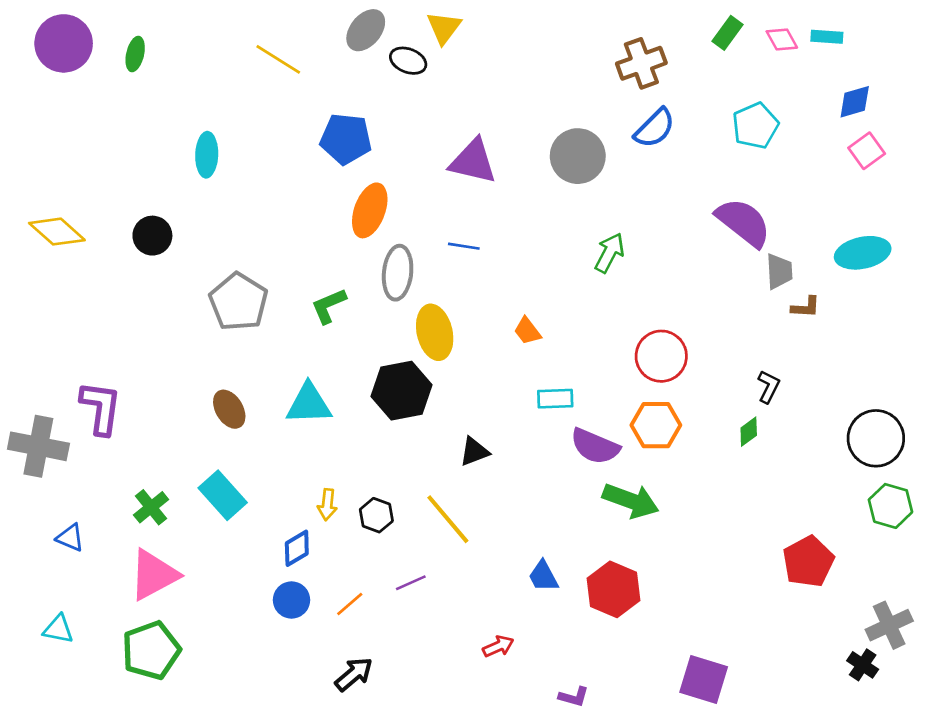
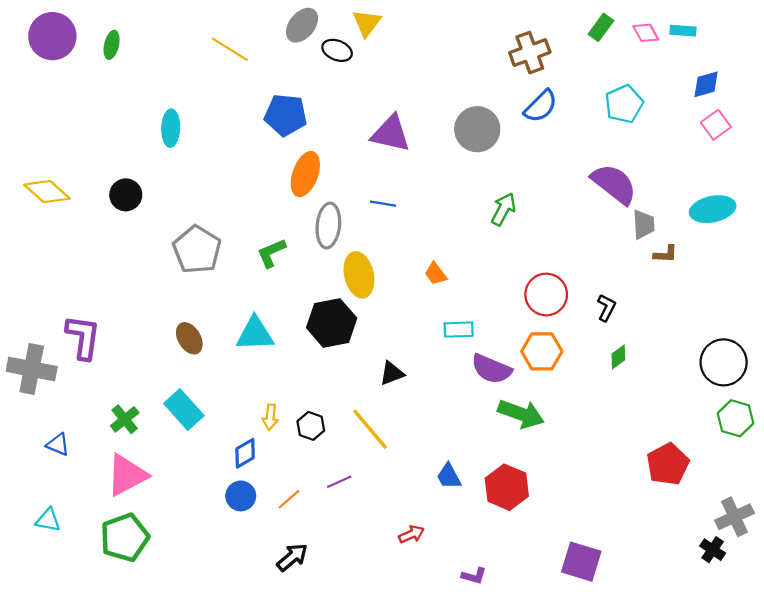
black L-shape: (769, 387) -> (606, 308), moved

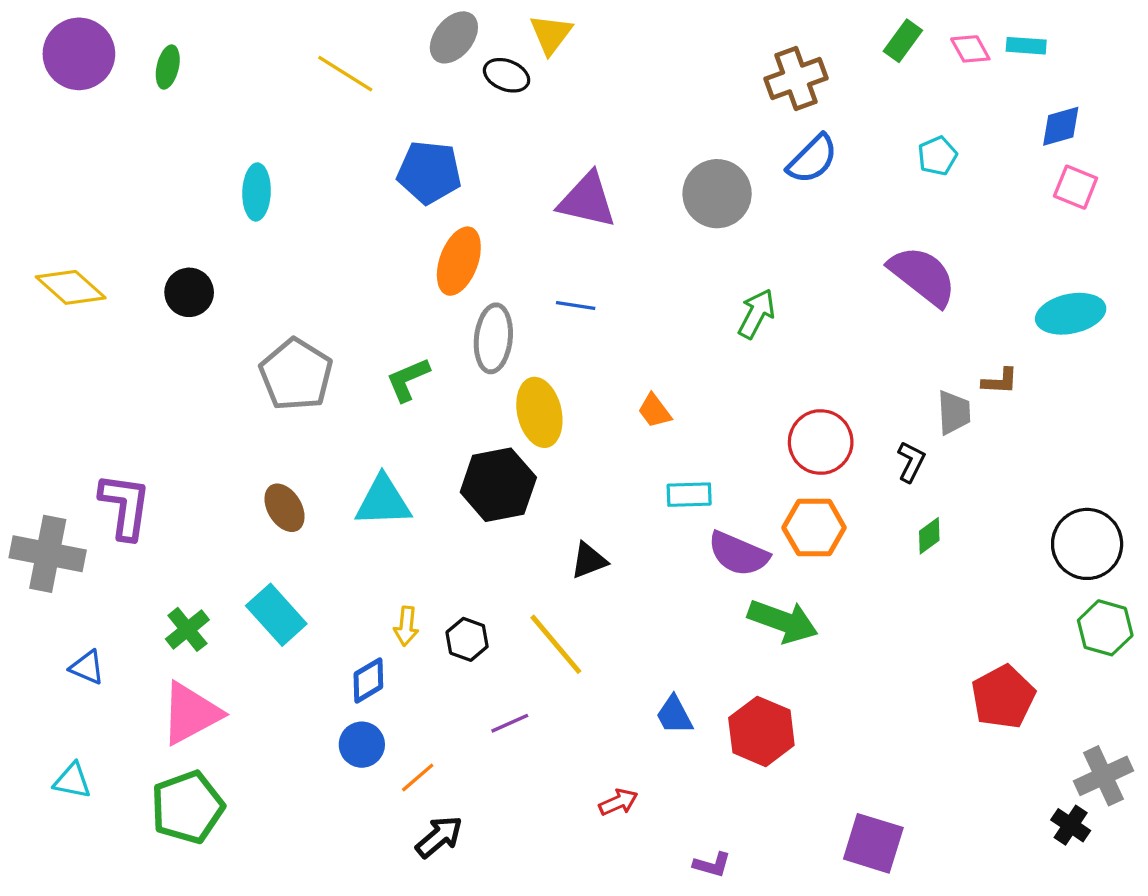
cyan pentagon: (624, 104) -> (937, 156), size x0.7
pink square: (716, 125) -> (1076, 187), turned -32
gray trapezoid: (644, 224) -> (954, 412), moved
orange line: (289, 499) -> (418, 777), moved

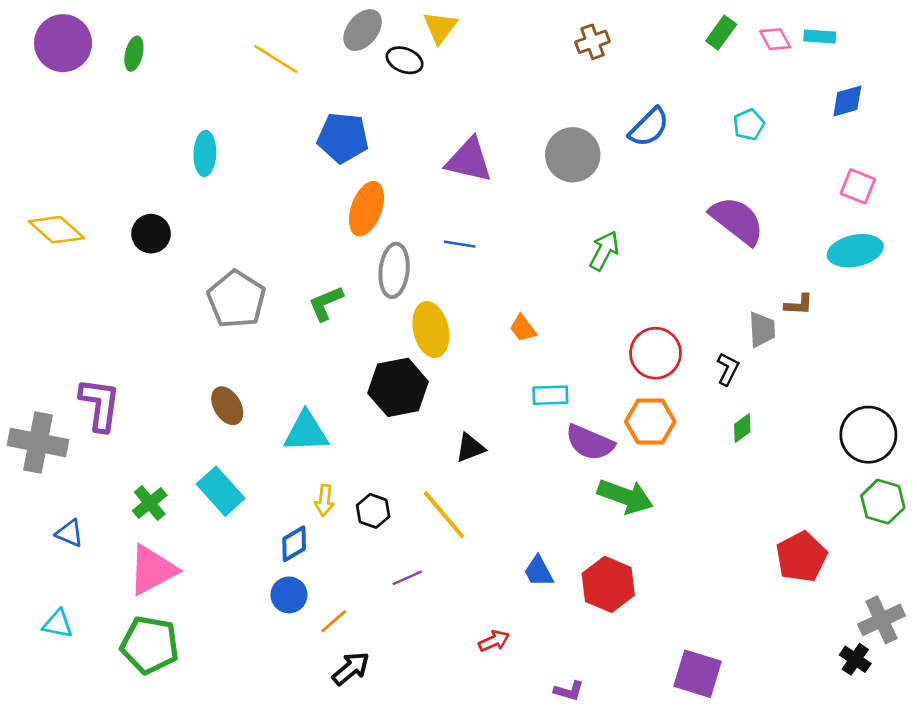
brown cross: (796, 79) -> (592, 42), moved, size x0.7
pink square: (1076, 187) -> (858, 186), moved
cyan triangle: (383, 501) -> (306, 432), moved
green pentagon: (187, 807) -> (150, 645), turned 30

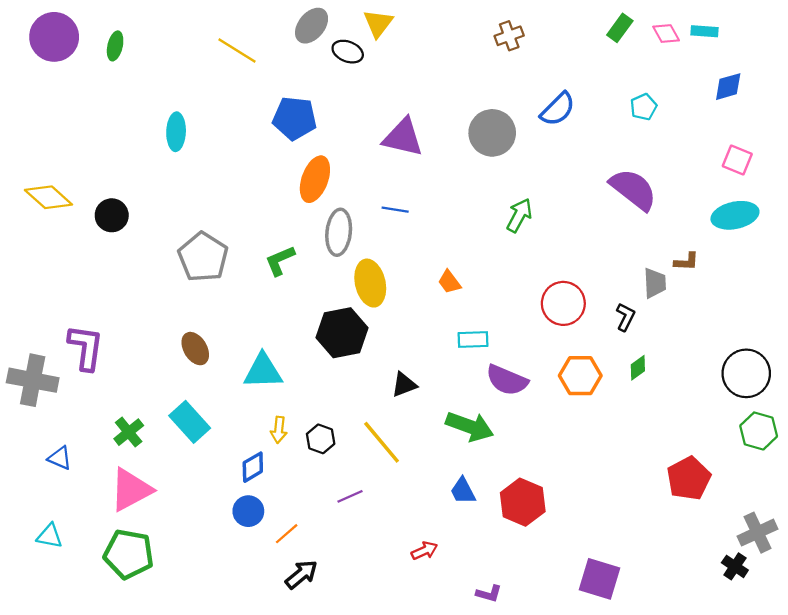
black circle: (151, 234) -> (112, 215), moved
orange hexagon: (650, 422) -> (580, 376), moved
green arrow: (625, 496) -> (470, 426), moved

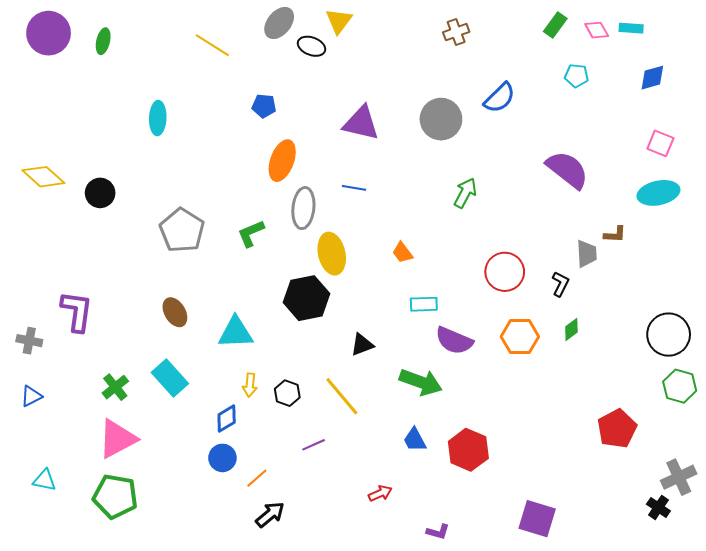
cyan pentagon: (643, 107) -> (577, 76), moved, turned 30
blue pentagon: (295, 118) -> (264, 106), size x0.6
gray cross: (33, 380) -> (29, 341), size x0.6
blue triangle: (60, 458) -> (31, 396), moved, turned -50

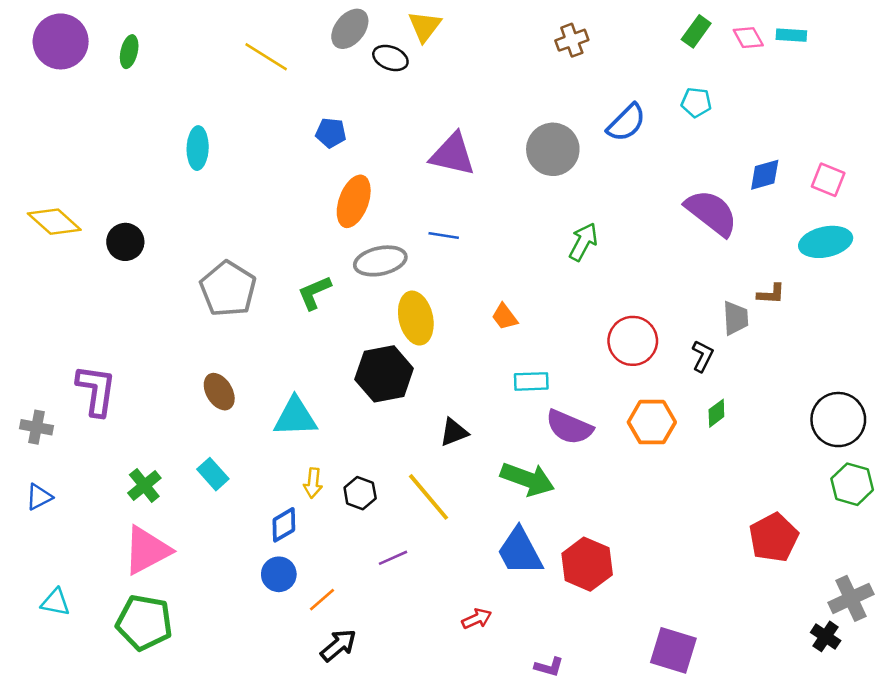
cyan pentagon: (577, 76) -> (696, 102), moved
blue diamond: (652, 78) -> (765, 175), moved
gray ellipse: (303, 208) -> (380, 261), turned 72
cyan rectangle: (170, 378) -> (213, 474), size x0.7
blue trapezoid: (415, 440) -> (520, 551), size x1.6

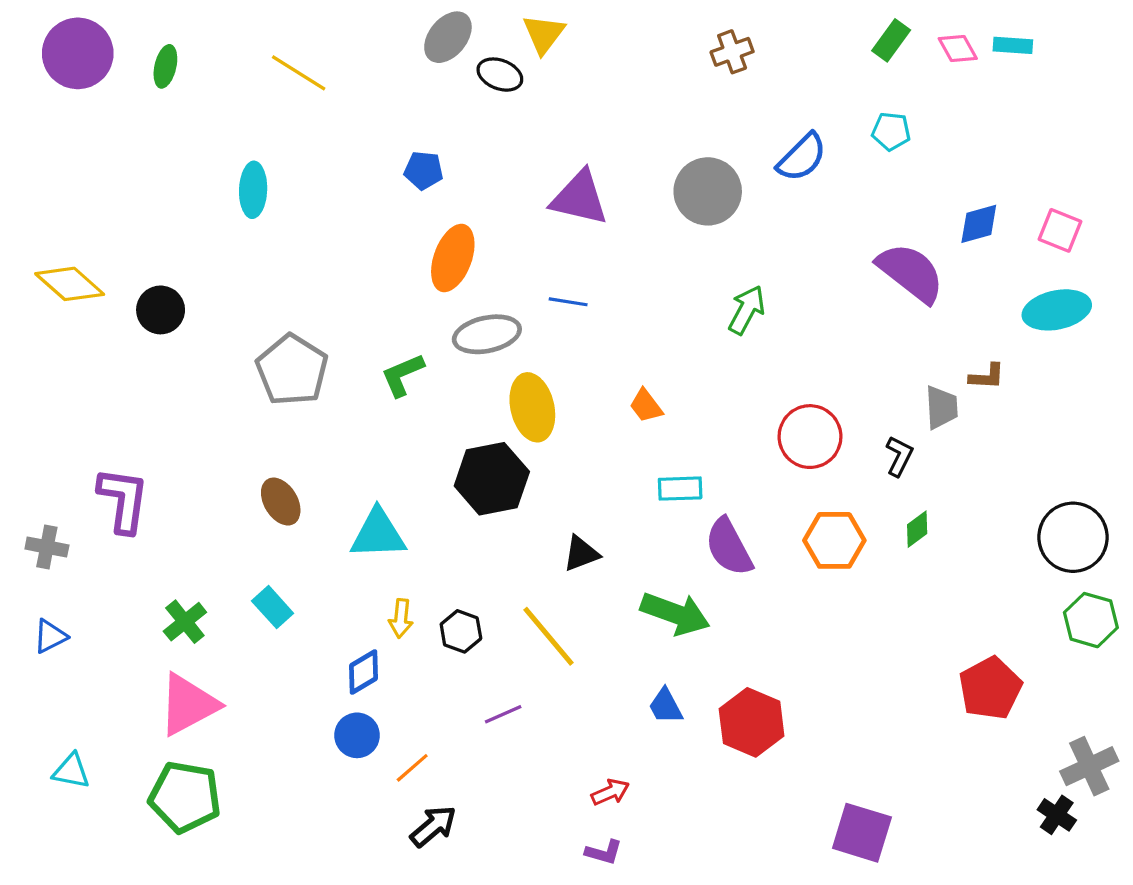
yellow line: (266, 57) -> (299, 73), moved
purple semicircle: (569, 427) -> (729, 547), turned 39
blue trapezoid: (520, 551) -> (665, 706), size x0.6
purple L-shape: (549, 667) -> (604, 852), moved

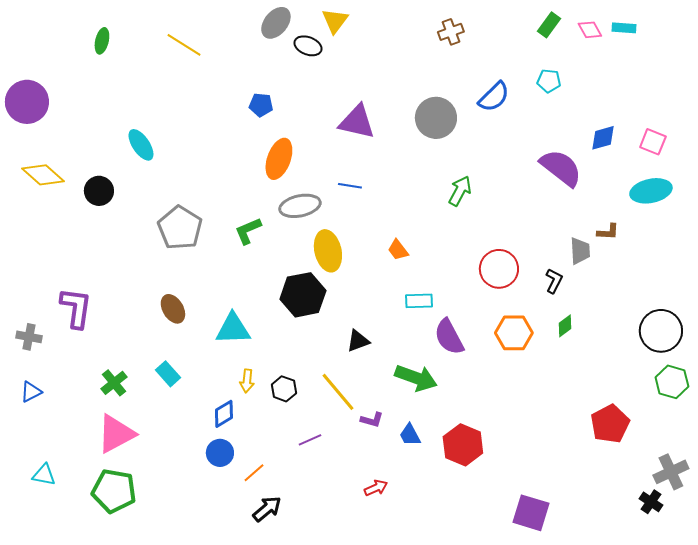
purple circle: (78, 53) -> (27, 102), moved
cyan ellipse: (253, 190) -> (141, 145), moved, turned -36
purple L-shape: (604, 852) -> (372, 420), moved

